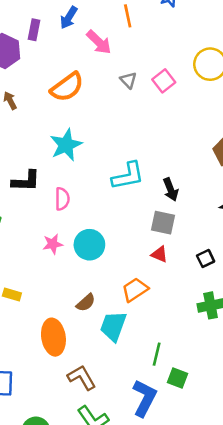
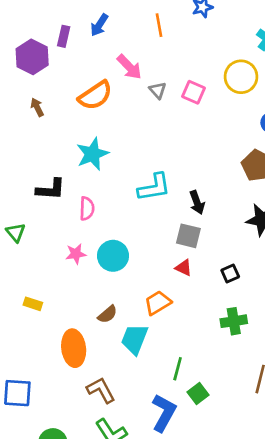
pink arrow: (99, 42) -> (129, 67), moved
pink square: (164, 81) -> (194, 92), turned -30
green square: (178, 378) -> (198, 394), turned 30

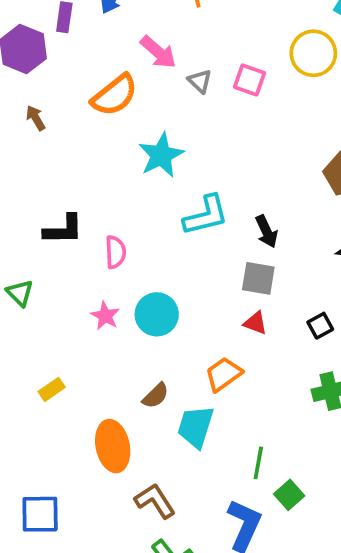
cyan star: (92, 154) -> (161, 155), moved
pink star: (76, 254) -> (105, 316), turned -30
yellow rectangle: (33, 304) -> (52, 389), turned -48

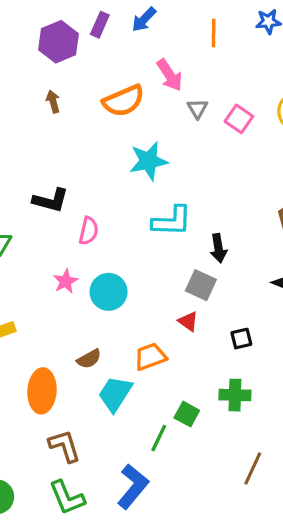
green square: (289, 495) -> (187, 414), moved, turned -35

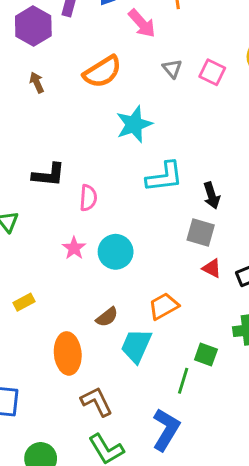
pink arrow: (170, 75) -> (142, 23), moved
red triangle: (188, 321) -> (212, 268), moved

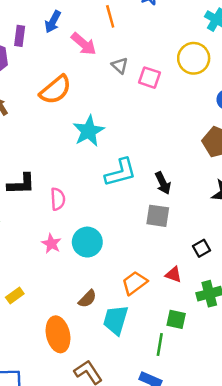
gray triangle: (172, 69) -> (120, 66), moved
red triangle: (212, 268) -> (174, 275), moved

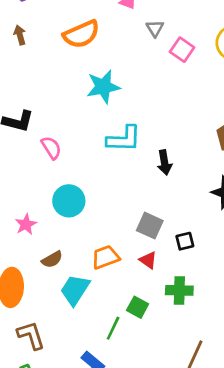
pink semicircle: (58, 199) -> (51, 148), turned -45
gray square: (158, 216) -> (150, 226), moved
pink star: (51, 244) -> (26, 224), moved

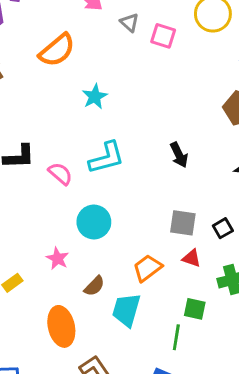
cyan star: (103, 87) -> (95, 97), size x0.7
cyan L-shape: (124, 139) -> (106, 158), moved

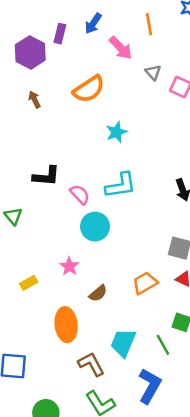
cyan circle: (94, 222) -> (95, 227), moved
cyan trapezoid: (126, 310) -> (123, 343), moved
green line: (176, 337) -> (163, 345), turned -45

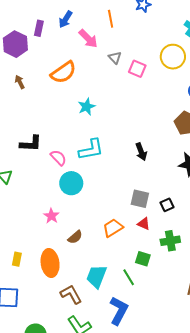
yellow rectangle: (29, 283) -> (17, 259), moved, turned -48

